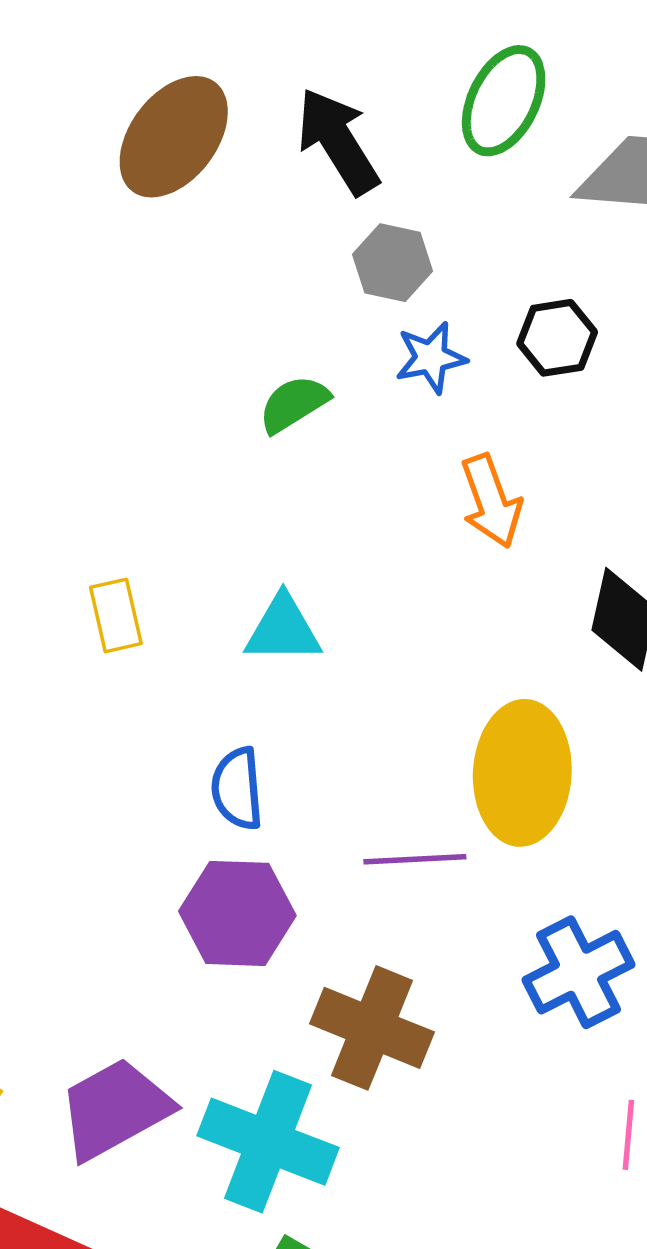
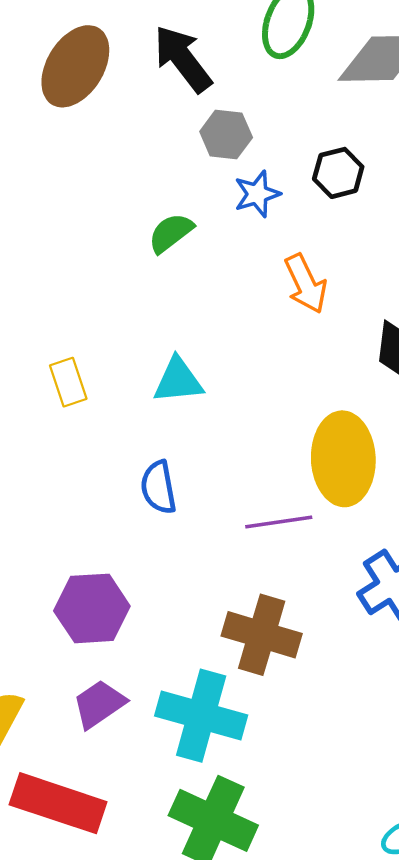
purple hexagon: (237, 913) -> (92, 608), moved
purple trapezoid: (115, 1109) -> (99, 704), size x0.7

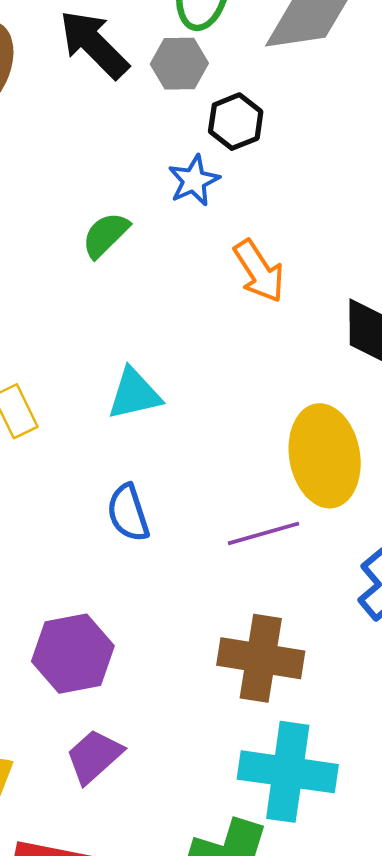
gray hexagon: (226, 134) -> (179, 64), moved
black hexagon: (338, 173) -> (236, 122), moved
cyan cross: (201, 716) -> (288, 772), moved

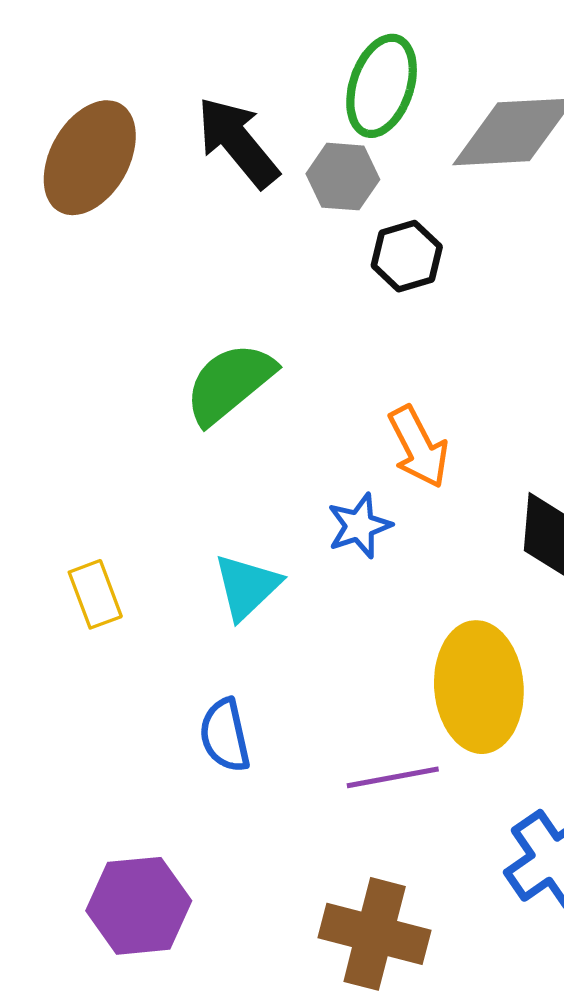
blue star: (194, 181) -> (359, 526), moved
green semicircle: (105, 235) -> (230, 383), size x1.5
cyan triangle: (134, 394) -> (247, 587), turned -36

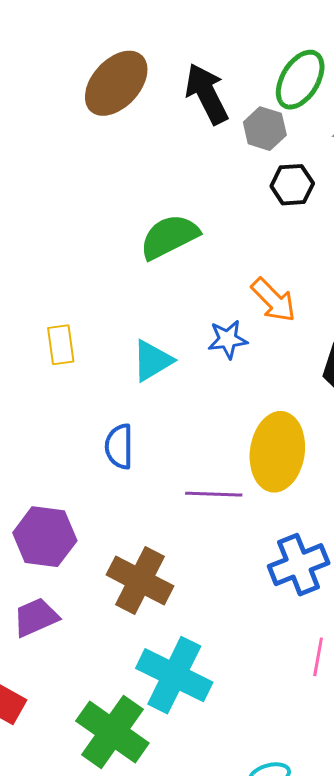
orange arrow: (418, 447) -> (274, 300), turned -30
brown cross: (375, 934) -> (140, 580), moved

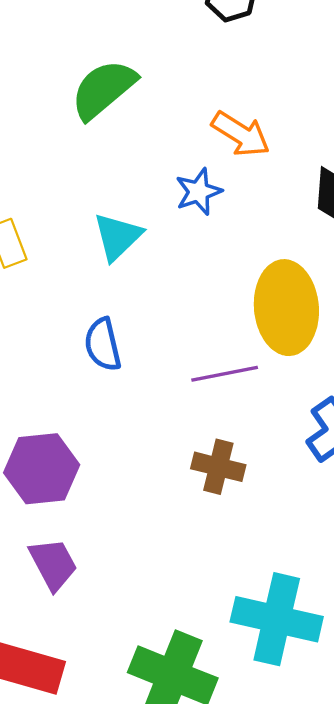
brown cross: (140, 580) -> (218, 467), moved, size x0.7
purple trapezoid: (36, 617) -> (53, 564), turned 99
cyan cross: (174, 675) -> (277, 619), moved

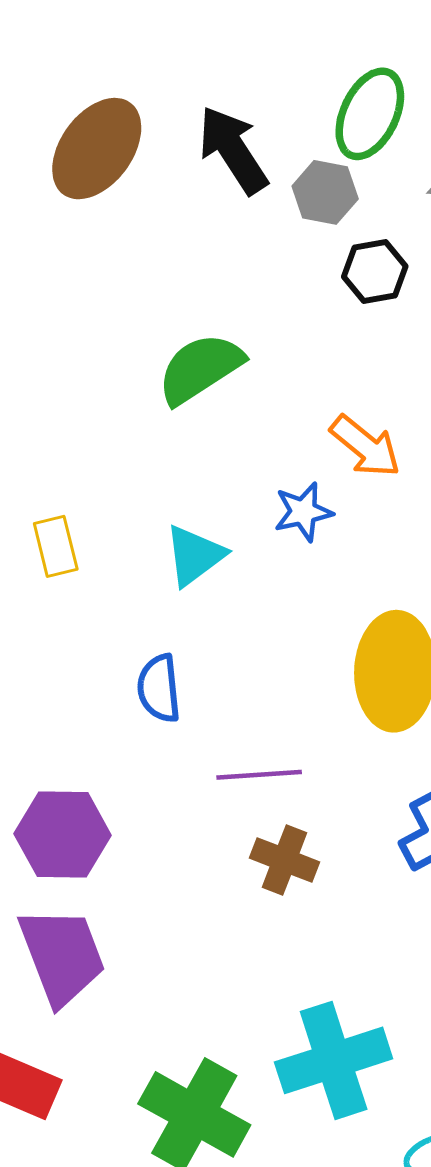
purple line: (225, 374) -> (259, 775), moved
purple trapezoid: (53, 564) -> (62, 956), size x1.5
cyan cross: (277, 619) -> (334, 1060), turned -38

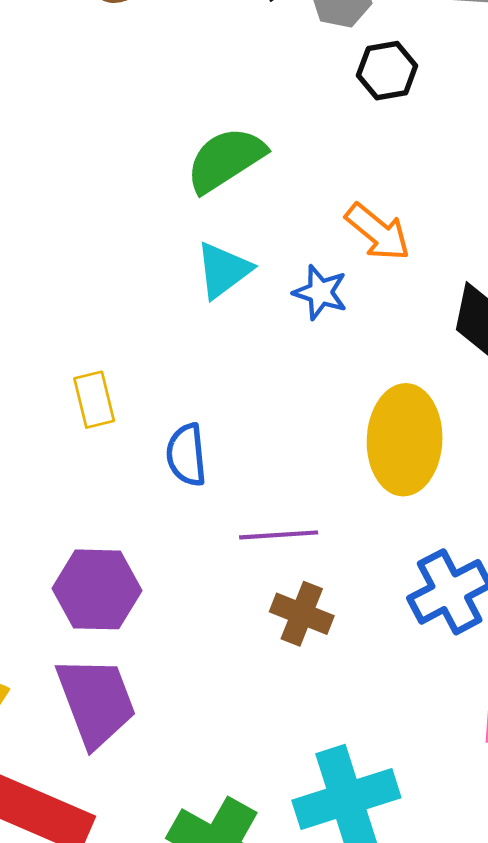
blue star: (303, 512) -> (320, 292), turned 30
yellow rectangle: (56, 546) -> (94, 400), moved
cyan triangle: (195, 555) -> (223, 270), moved

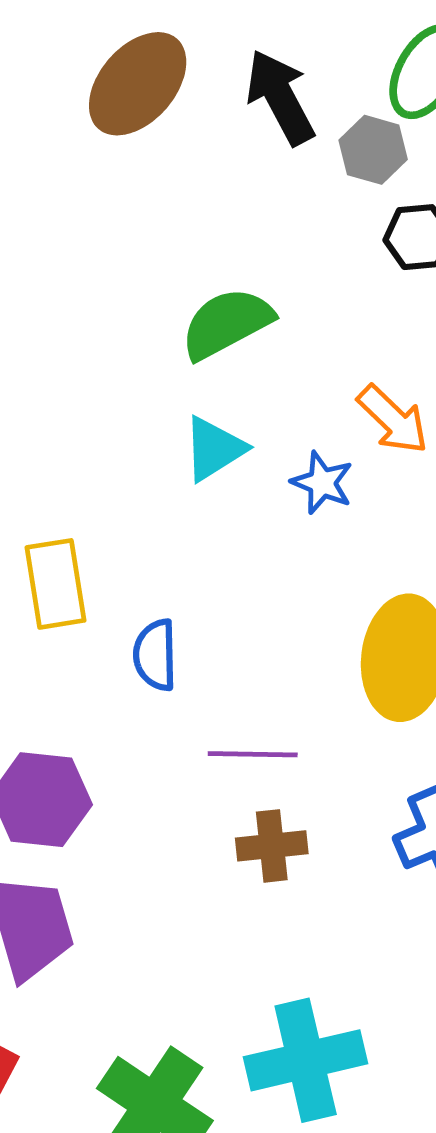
yellow rectangle: (94, 400) -> (55, 584), size x1.4
brown cross: (302, 614) -> (272, 846), turned -32

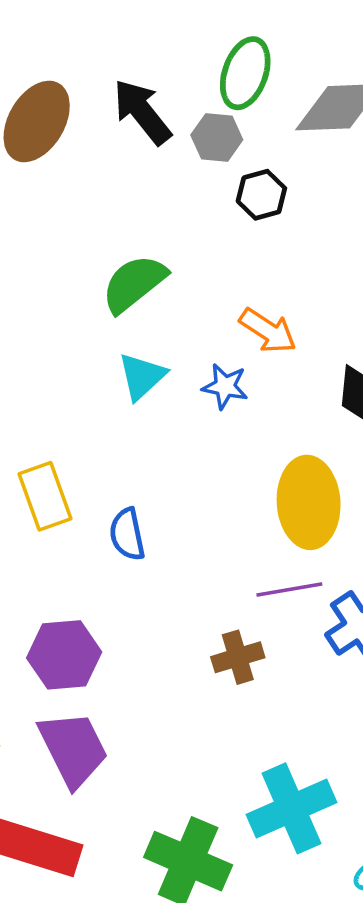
purple line: (253, 754) -> (289, 590), moved

